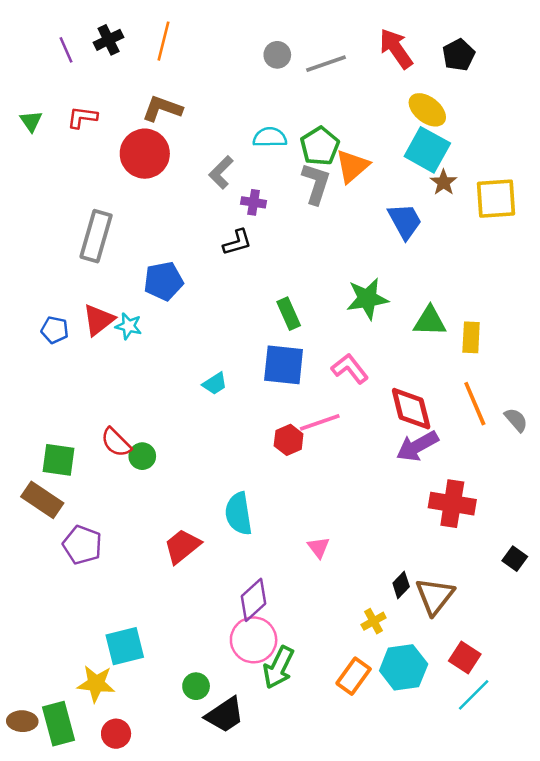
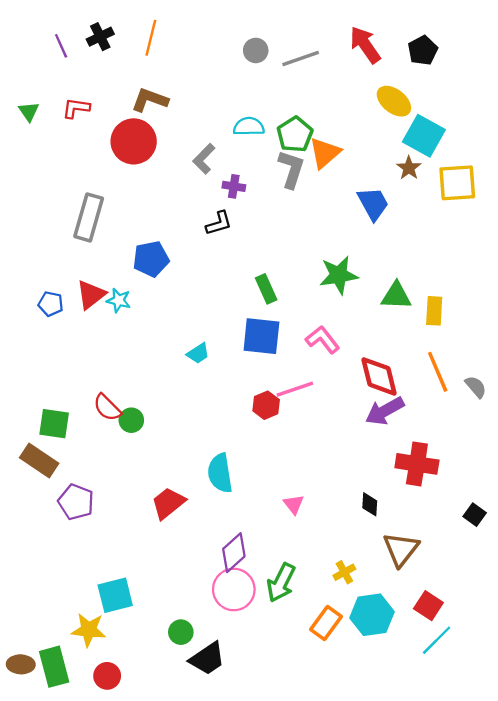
cyan square: (427, 150) -> (424, 136), moved
black diamond: (401, 585) -> (370, 504), moved, turned -40
green arrow: (279, 667) -> (281, 583), moved

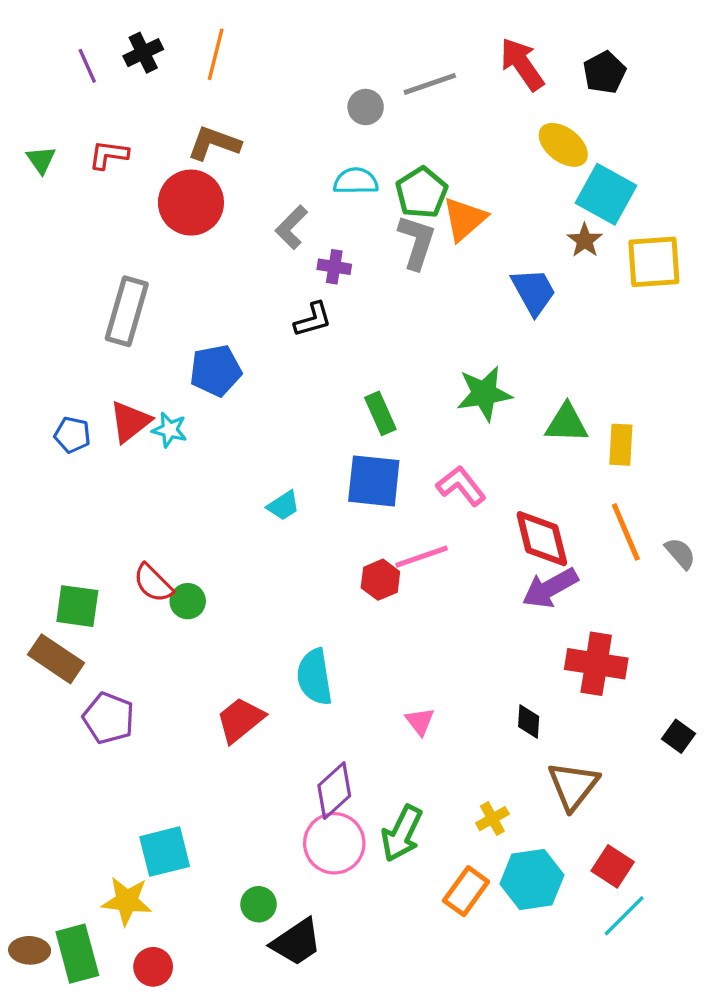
gray circle: (256, 50) -> (366, 107), moved

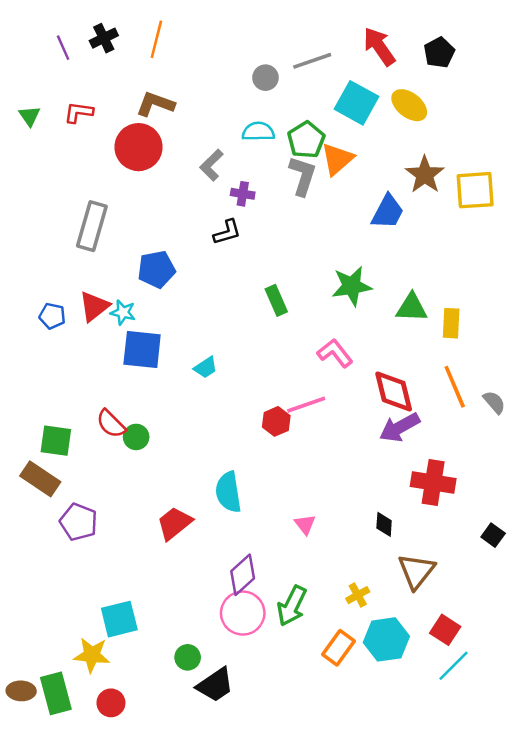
cyan square: (606, 194) -> (357, 103), moved
brown star: (585, 240) -> (425, 175), size x1.5
blue trapezoid: (534, 291) -> (388, 212), turned 57
blue square: (374, 481) -> (142, 350), moved

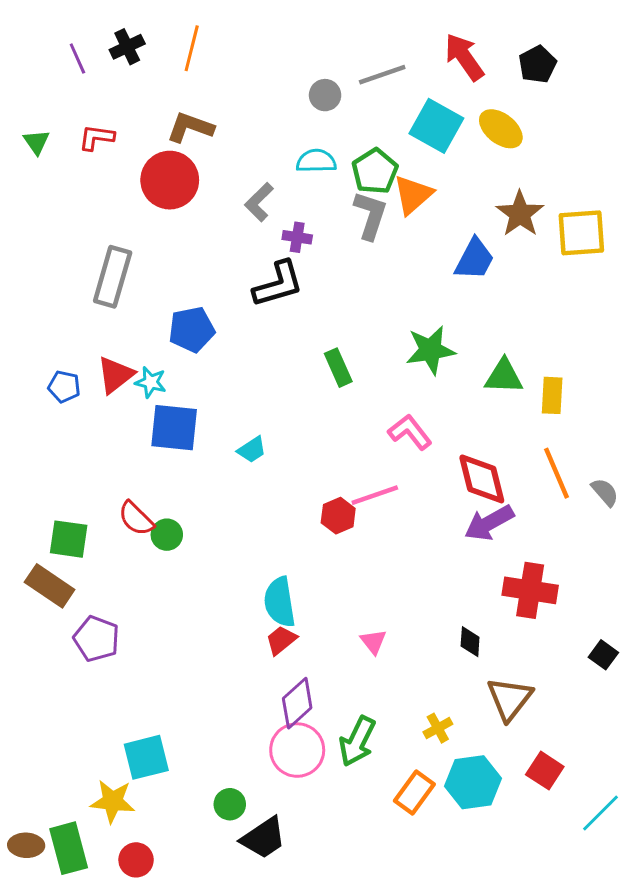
black L-shape: (227, 232) -> (278, 284), size x1.5
red trapezoid: (174, 523) -> (281, 640), moved, size x0.7
cyan line: (454, 666) -> (600, 813), moved

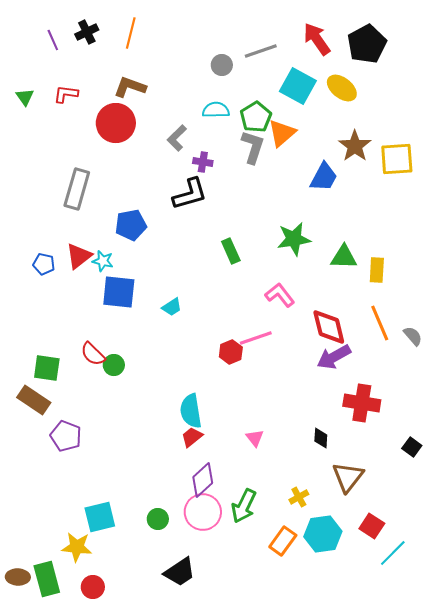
black pentagon: (537, 64) -> (367, 44), size x1.5
green circle: (230, 804) -> (158, 519), moved
cyan line: (600, 813) -> (393, 553), moved

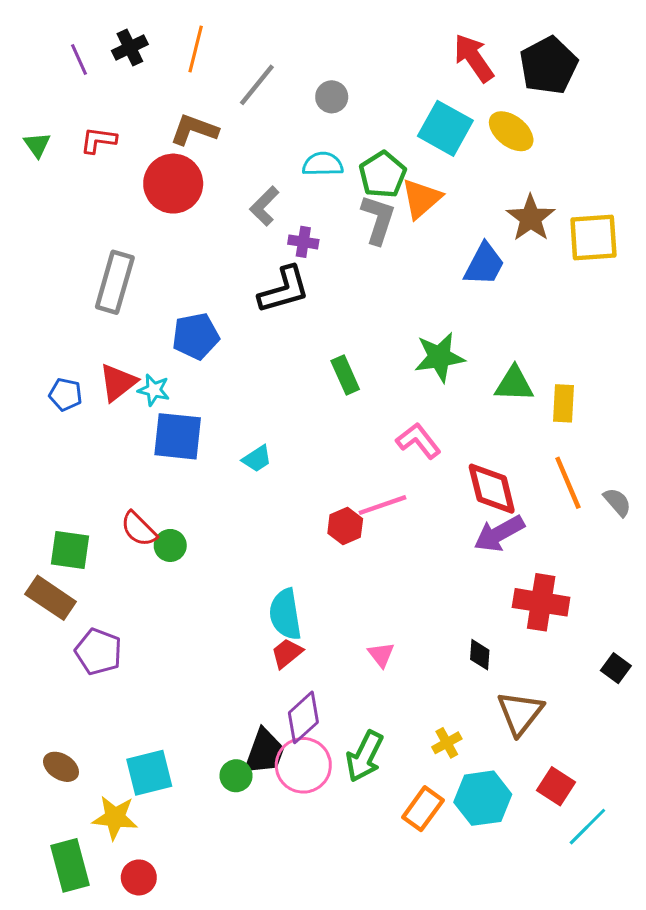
gray line: (261, 51) -> (257, 85), moved, turned -32
black trapezoid: (180, 572) -> (264, 752), moved, turned -36
brown ellipse: (18, 577) -> (61, 767), moved, turned 30

